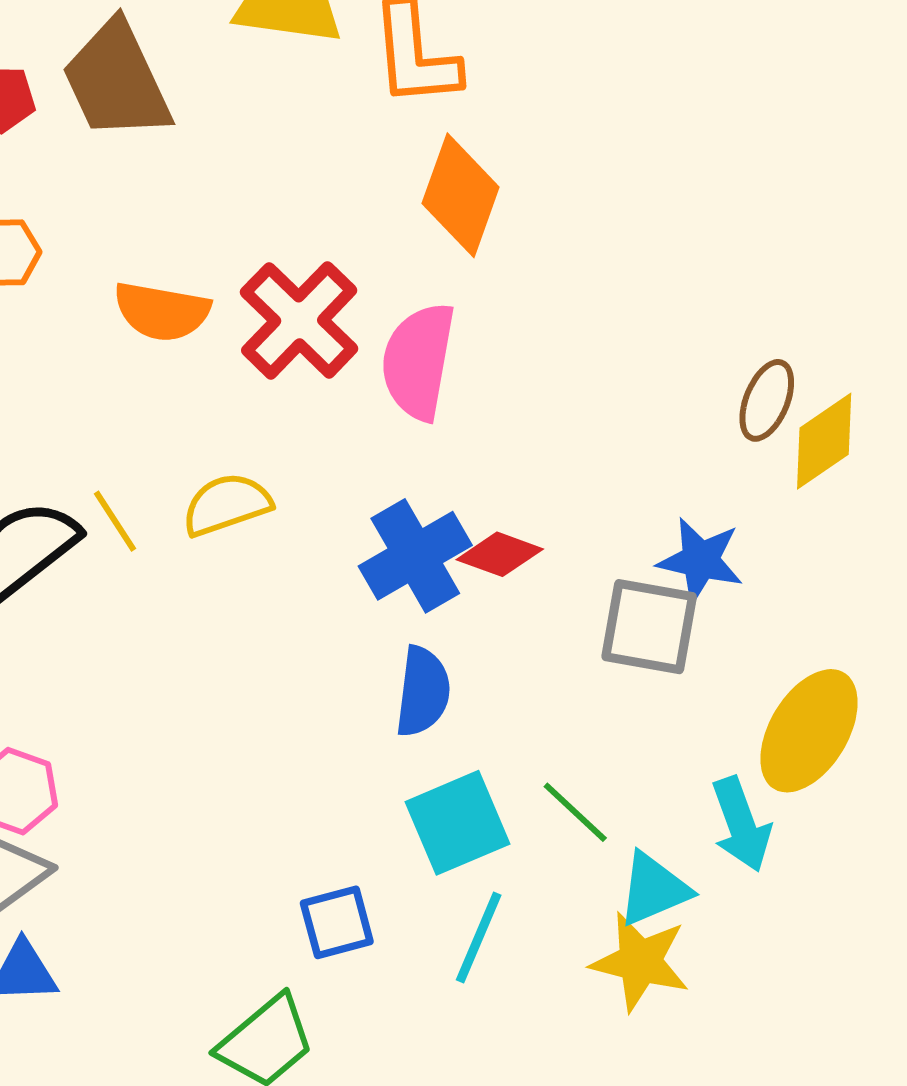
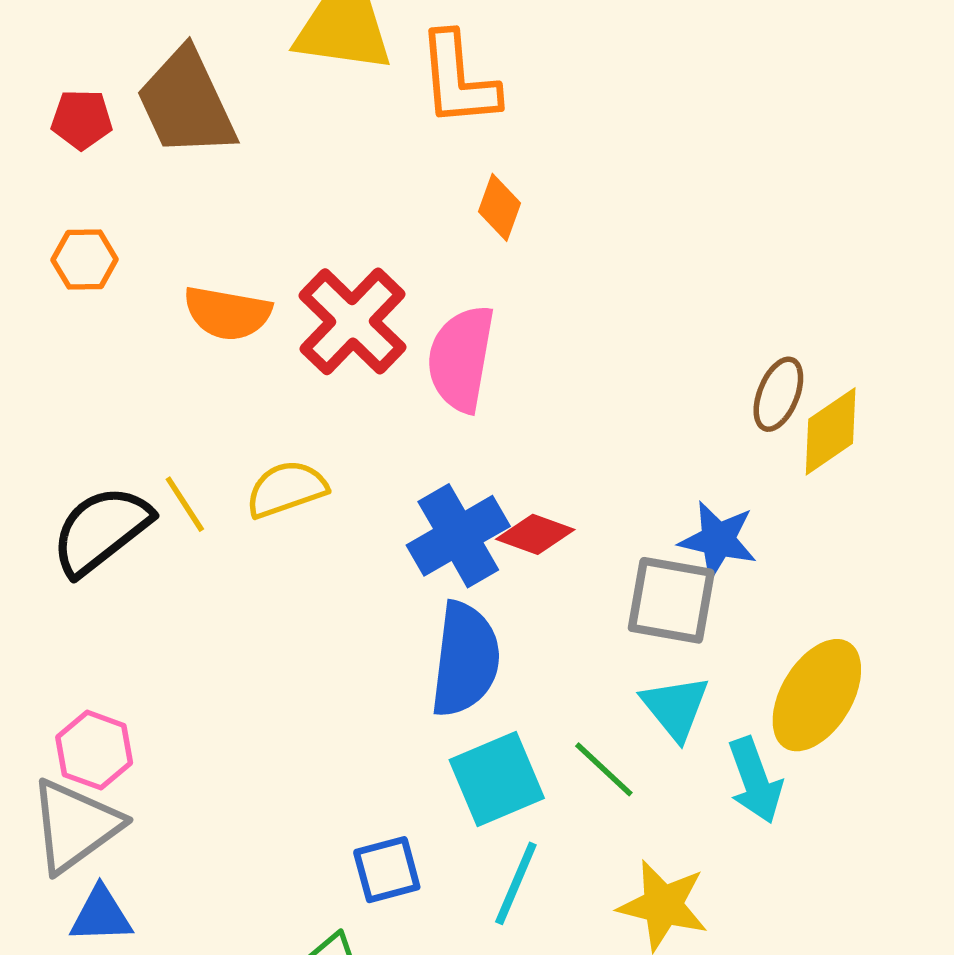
orange diamond: (461, 195) -> (499, 207), size x0.6
blue semicircle: (423, 692) -> (465, 659), size x1.4
cyan triangle: (654, 889) -> (675, 707), moved, turned -46

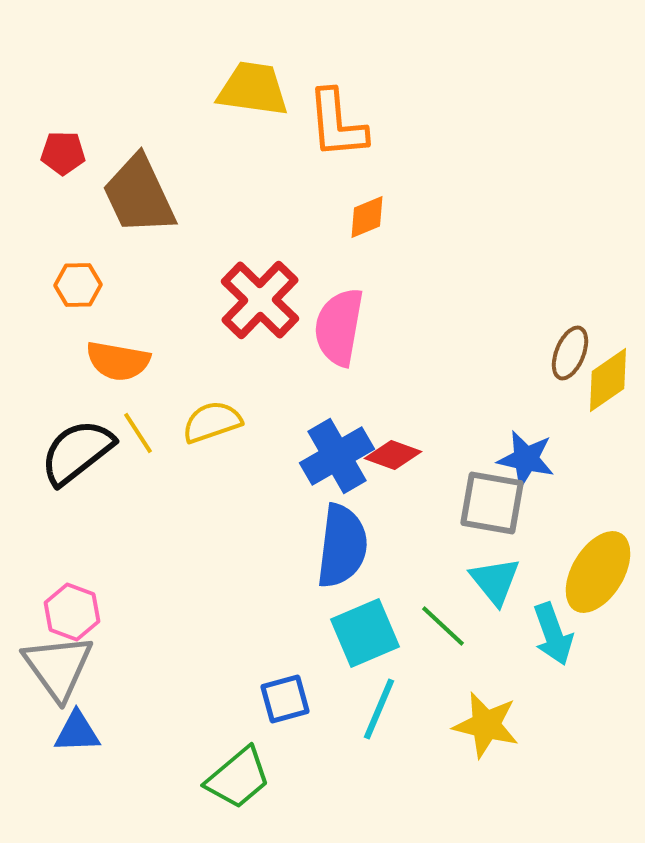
brown trapezoid: (186, 103) -> (139, 195), moved
orange diamond: (499, 207) -> (367, 217), turned 48
orange hexagon: (85, 260) -> (78, 285), moved
orange semicircle: (227, 313) -> (118, 361), moved
gray triangle: (75, 826) -> (58, 667), turned -30

